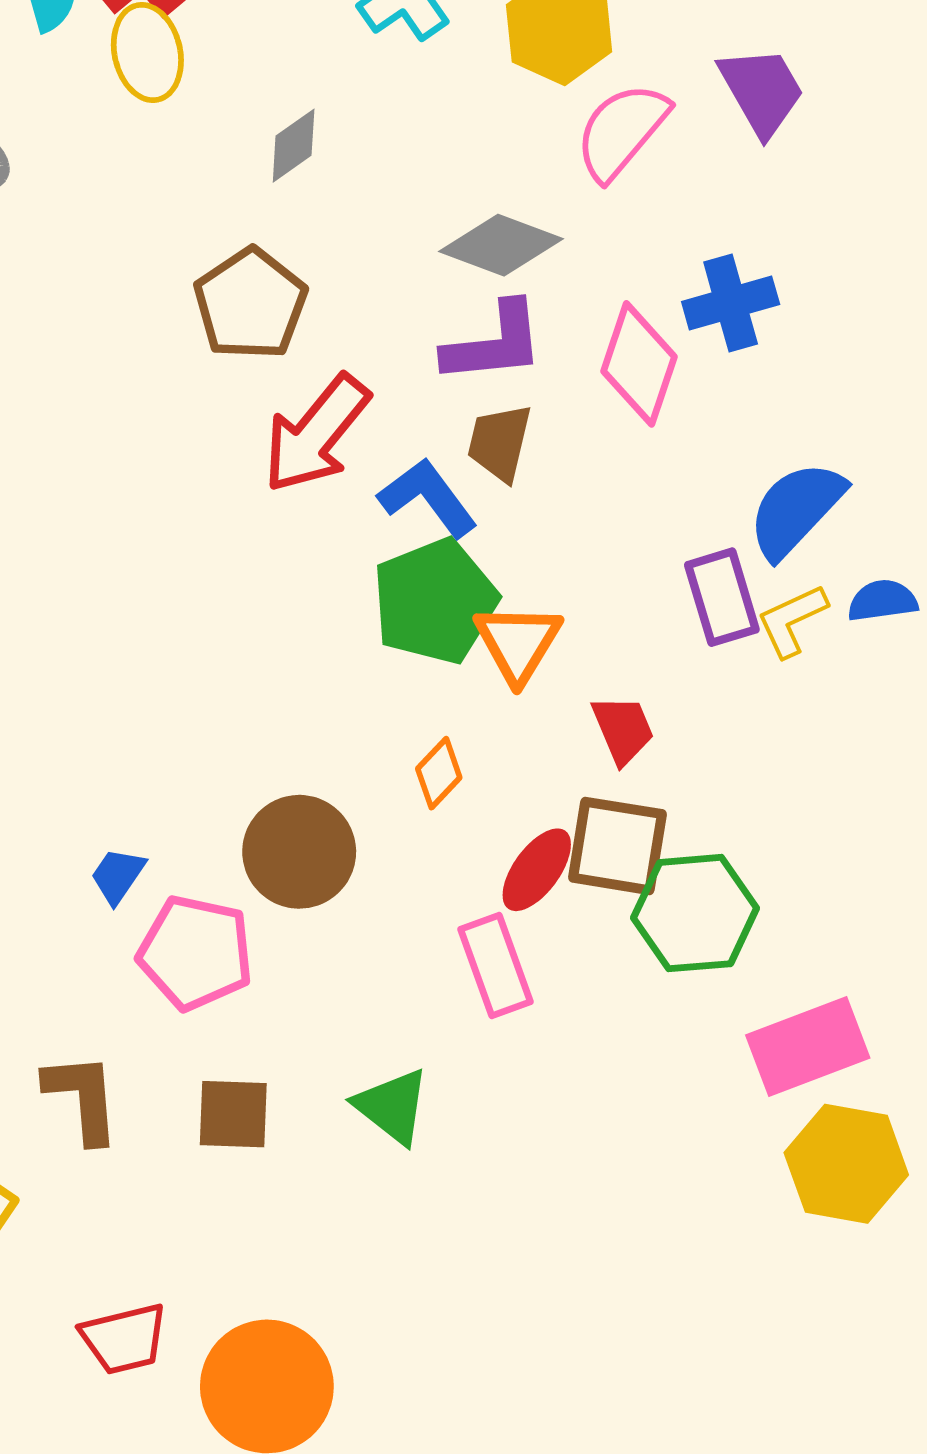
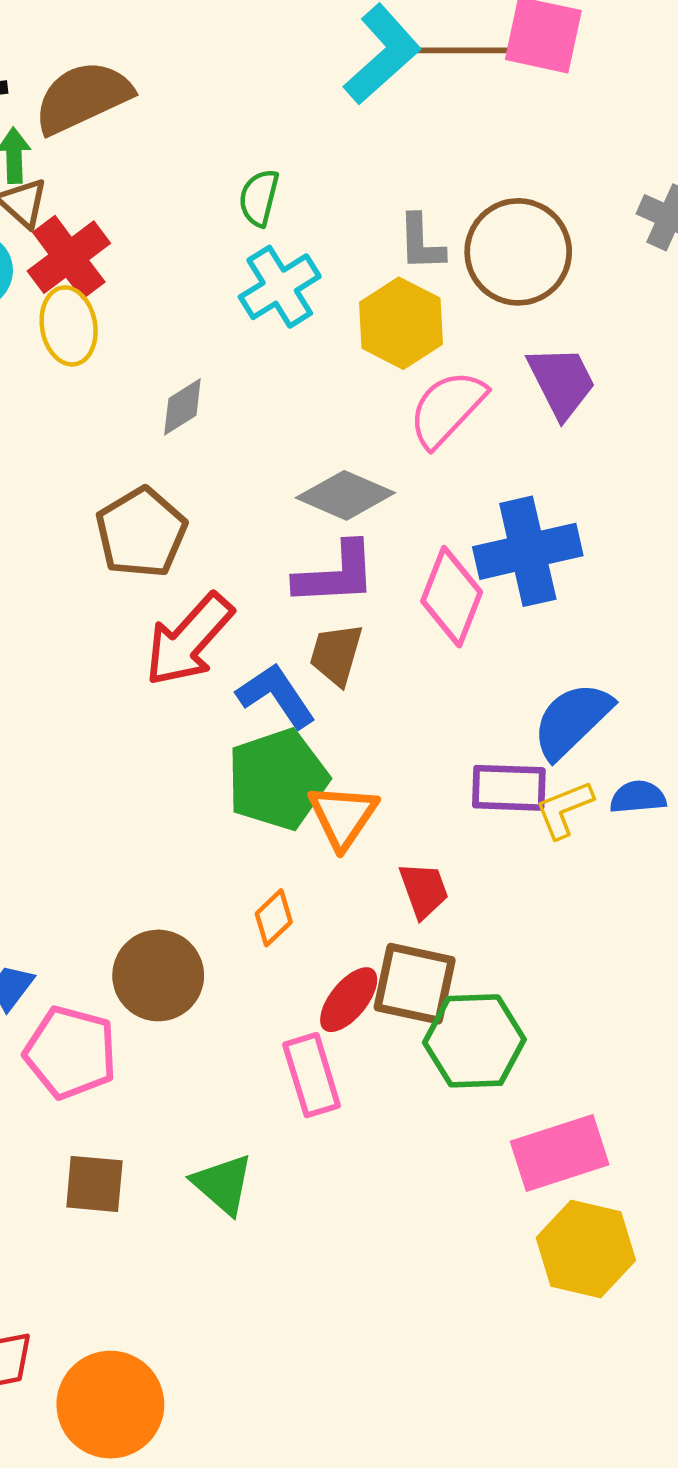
blue cross: (731, 303) -> (528, 551), size x1.4
purple rectangle: (722, 597) -> (509, 788), turned -74

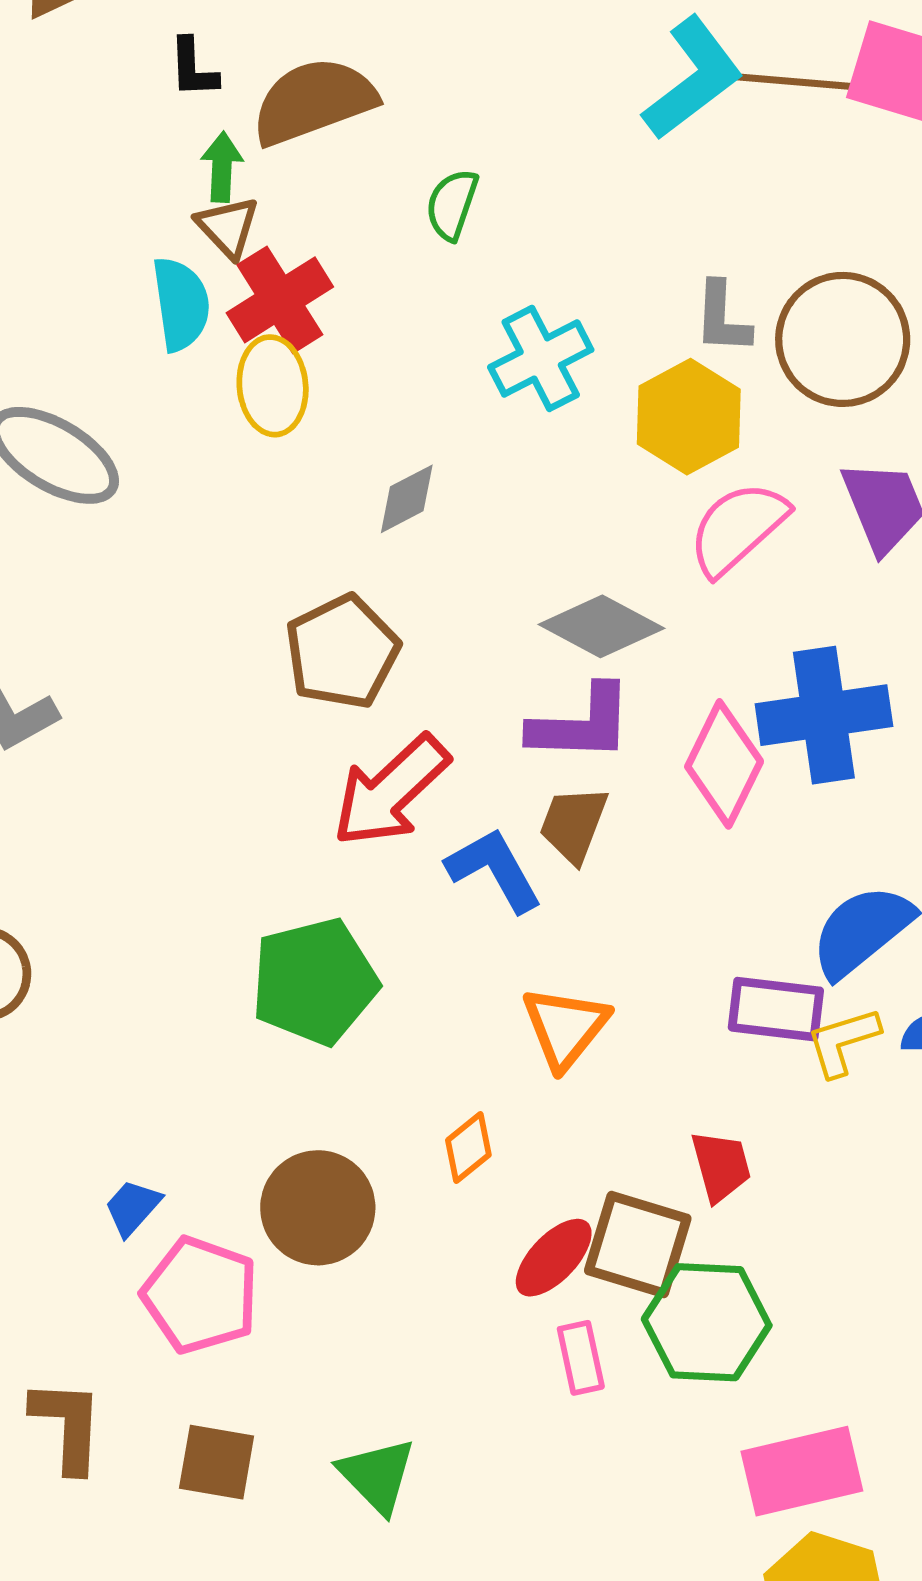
green semicircle: (259, 198) -> (452, 205), moved
green pentagon: (278, 779) -> (314, 982), moved
red trapezoid: (424, 890) -> (721, 1166), moved
pink rectangle: (312, 1075) -> (581, 1358), moved, size x0.7

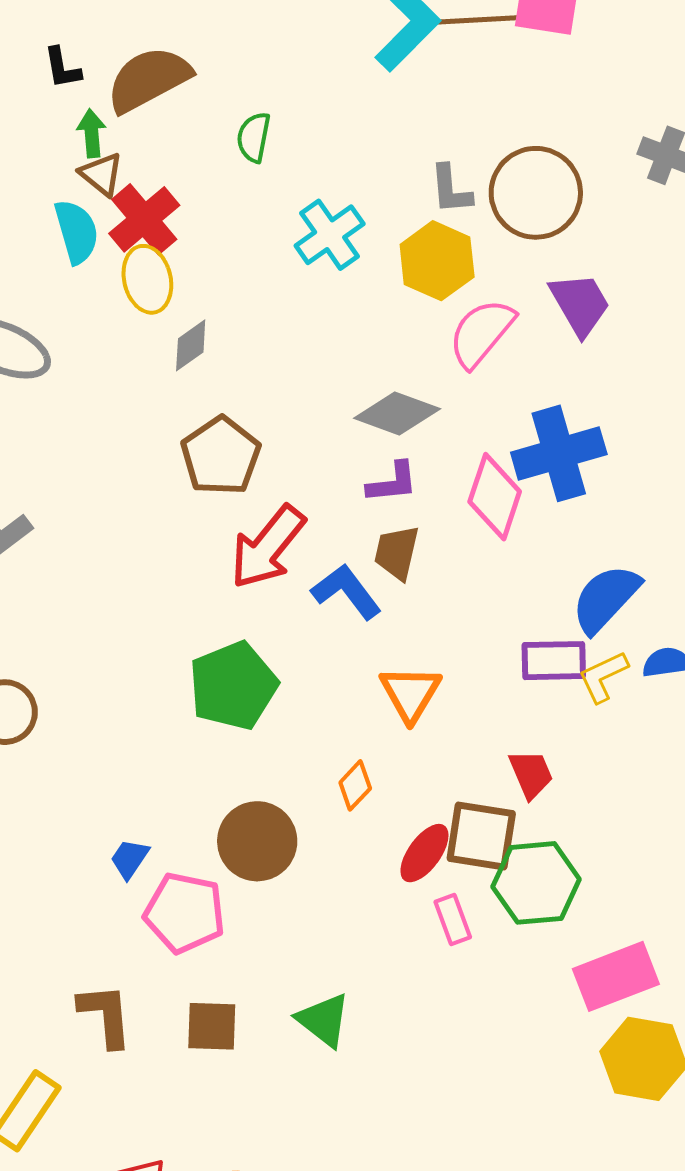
gray diamond: (407, 499) -> (191, 345), moved
purple L-shape: (581, 724) -> (392, 483), size x0.7

